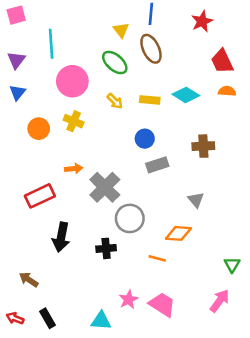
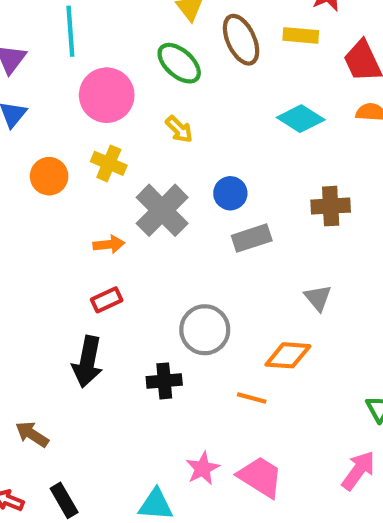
yellow rectangle: (150, 100) -> (301, 35), moved
gray cross: (105, 187) -> (162, 210), moved
red rectangle: (40, 196) -> (107, 300), moved, size x0.6

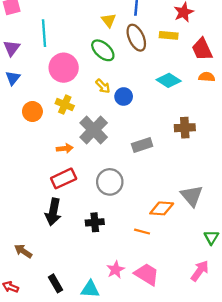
blue circle: (230, 193) -> (124, 97), moved
gray triangle: (318, 298) -> (192, 196), moved, size x1.5
red rectangle: (107, 300) -> (64, 178), size x1.5
gray circle: (205, 330) -> (110, 182), moved
black rectangle: (64, 500) -> (56, 283), moved

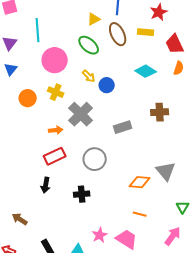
yellow triangle: (109, 20) -> (94, 19), turned 40
orange semicircle: (207, 77) -> (179, 68), turned 104
black arrow: (53, 212) -> (46, 185), size x0.7
orange line: (142, 232) -> (140, 214), moved

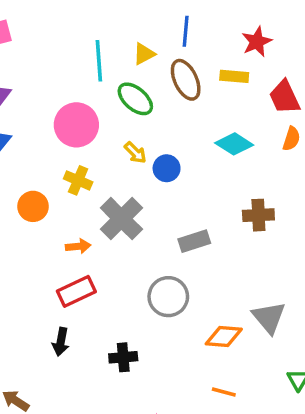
cyan line: (38, 30) -> (99, 61), moved
orange circle: (28, 98) -> (33, 206), moved
gray circle: (95, 159) -> (168, 297), moved

